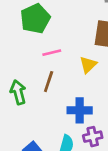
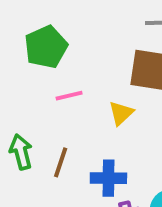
brown line: (49, 82) -> (61, 162), moved

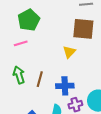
pink line: (69, 96) -> (21, 43), moved

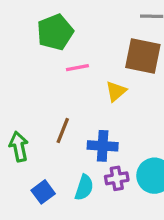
pink line: (21, 43) -> (77, 68), moved
green arrow: (19, 75) -> (19, 147), moved

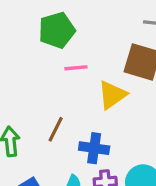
yellow triangle: (116, 91) -> (112, 95), size x1.4

